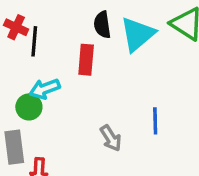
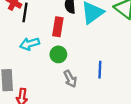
green circle: (29, 107) -> (58, 54), moved

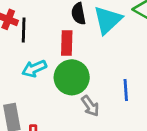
green circle: (58, 54) -> (72, 77), size x1.6

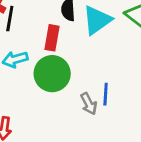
gray arrow: (90, 106) -> (89, 104), moved

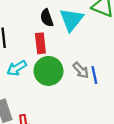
gray arrow: (89, 104) -> (81, 70), moved

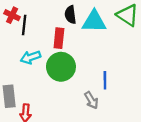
cyan triangle: (71, 20) -> (94, 22), turned 40
gray arrow: (81, 70) -> (91, 100), moved

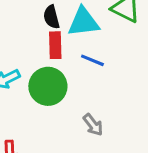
red rectangle: (59, 38) -> (55, 45), moved
blue line: (105, 80) -> (92, 60), moved, turned -60

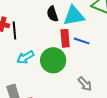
red rectangle: (55, 45) -> (65, 38), moved

